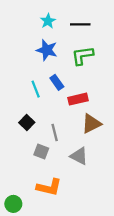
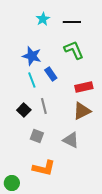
blue star: (47, 50) -> (32, 56), moved
green L-shape: (82, 56) -> (74, 50), turned 75
red rectangle: (78, 99) -> (84, 87), moved
gray line: (55, 133) -> (44, 106), moved

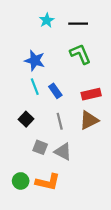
blue rectangle: (51, 74) -> (55, 91), moved
gray line: (44, 106) -> (60, 121), moved
gray triangle: (71, 140) -> (63, 152), moved
green circle: (12, 183) -> (21, 181), moved

